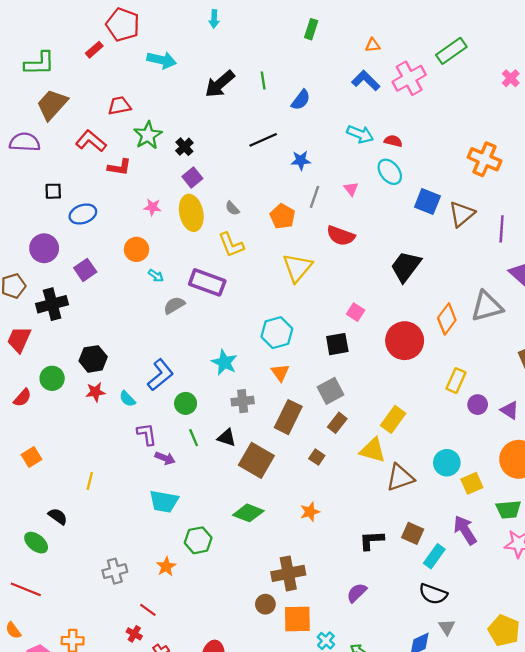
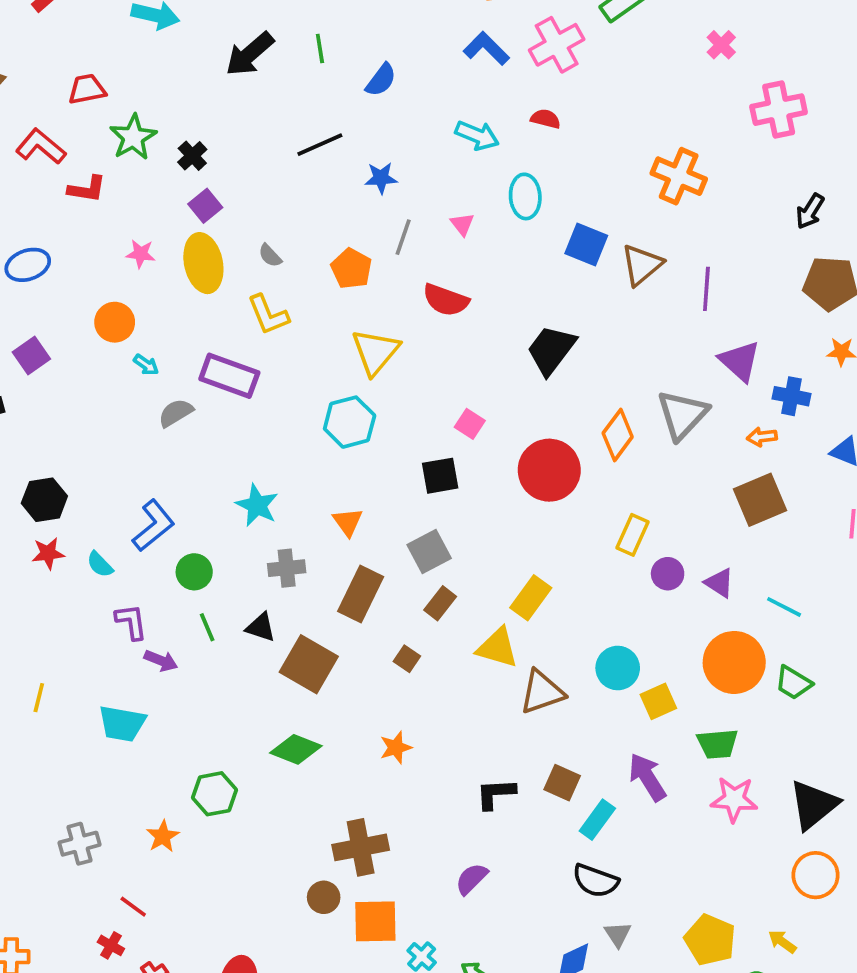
red semicircle: (393, 141) -> (546, 119), moved
cyan ellipse: (390, 172) -> (525, 196), turned 35
gray triangle: (487, 306) -> (682, 415), turned -32
cyan hexagon: (277, 333) -> (350, 422), moved
cyan trapezoid: (164, 502) -> (122, 723), moved

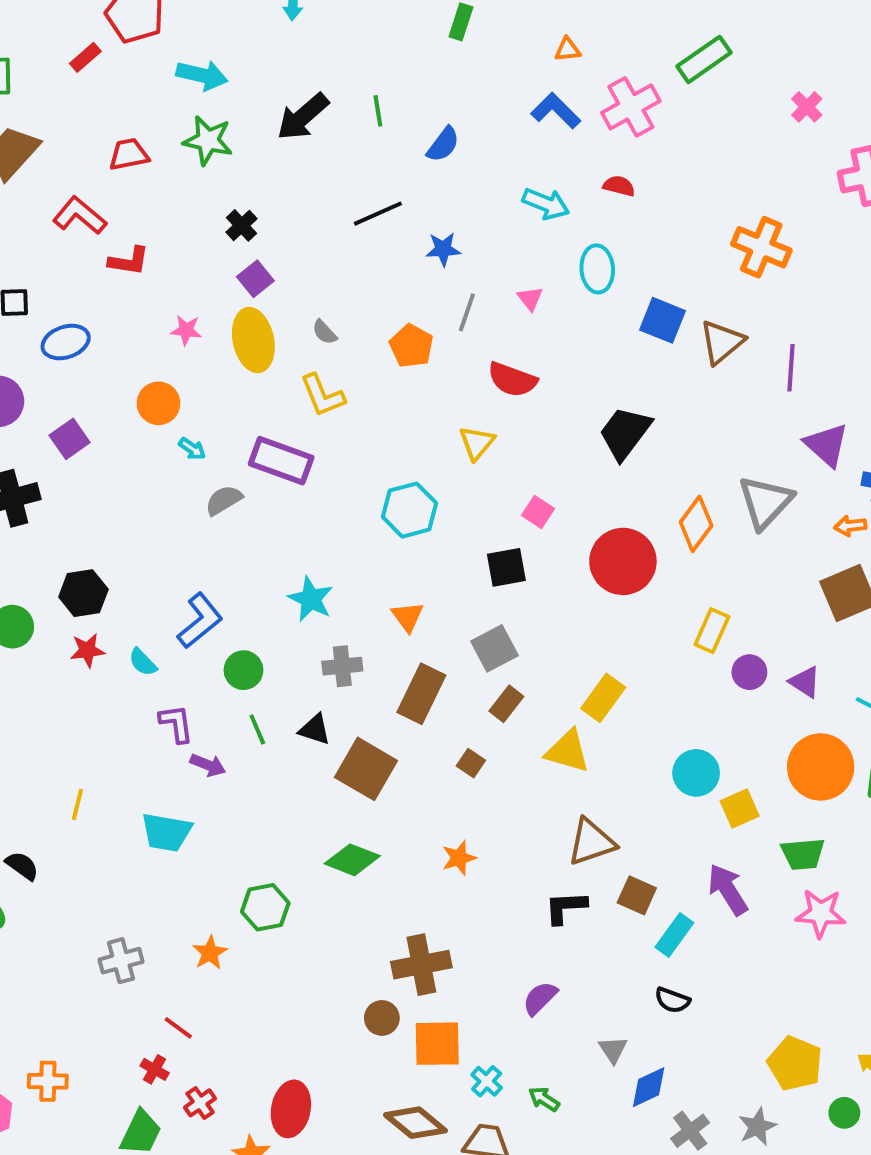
green star: (133, 137) -> (208, 140), moved, turned -30
yellow triangle: (375, 352) -> (477, 443), moved, size x0.7
brown triangle: (542, 692) -> (591, 842), moved
black semicircle: (595, 881) -> (672, 1000), size x0.7
gray triangle: (618, 934) -> (613, 1050), moved

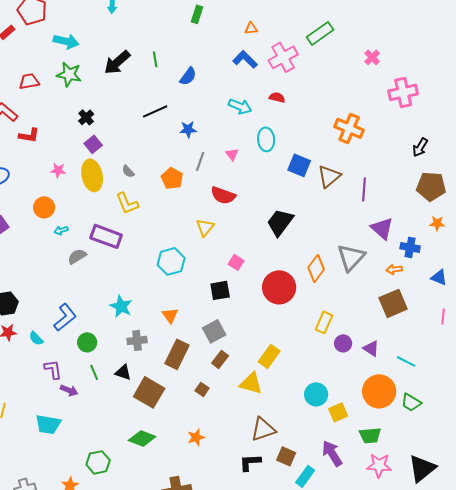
cyan arrow: (192, 449) -> (61, 230), turned 128

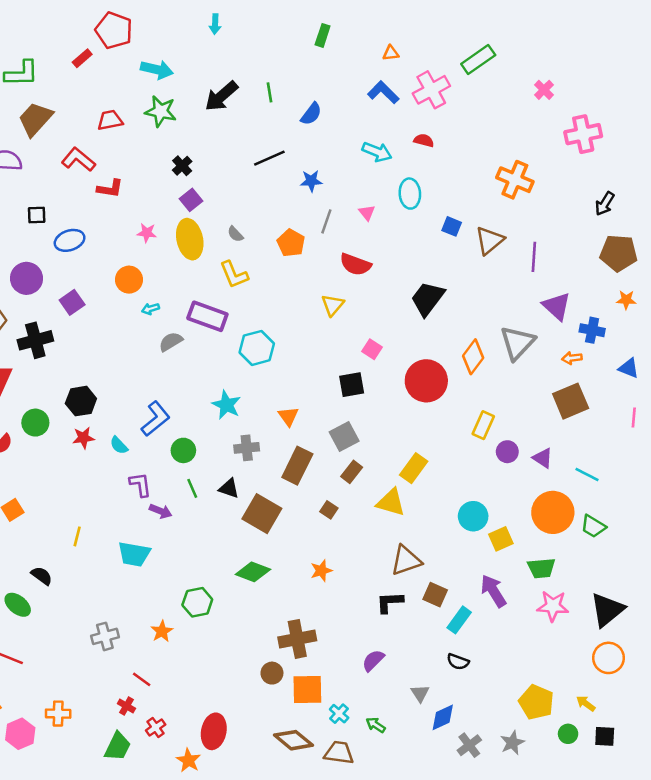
blue square: (299, 165) -> (452, 226), size x0.7
cyan hexagon: (171, 261) -> (257, 348), moved

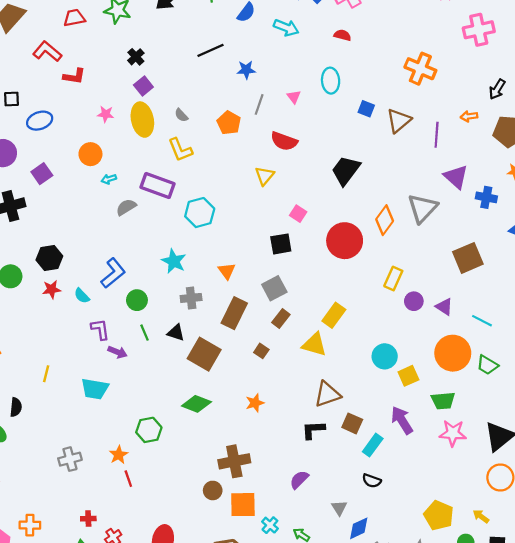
cyan arrow: (377, 152) -> (286, 28), moved
orange arrow: (572, 358) -> (469, 116), moved
black semicircle: (42, 576) -> (16, 407), turned 60
red line: (142, 679) -> (128, 479), moved, turned 35
red cross: (126, 706) -> (88, 519), turned -32

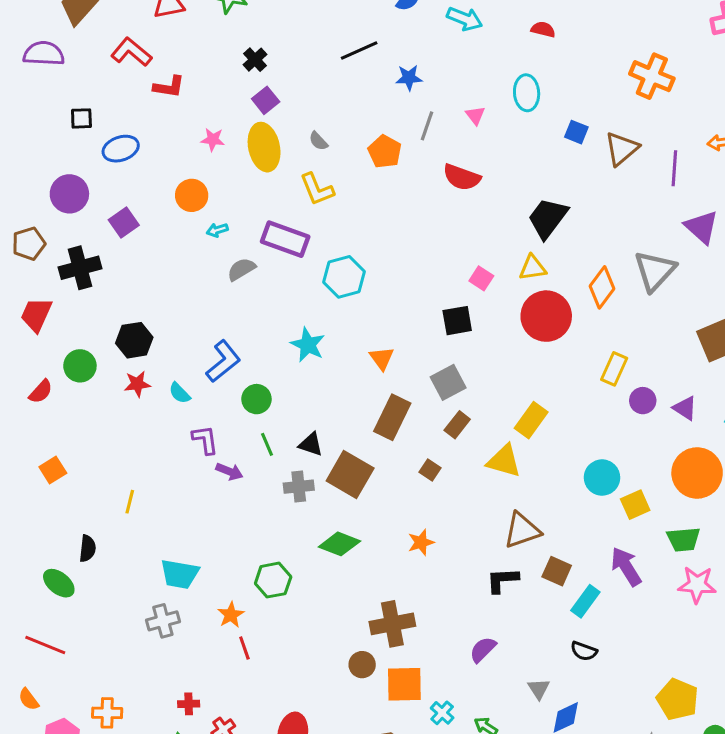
yellow triangle: (265, 176) -> (533, 268), moved, turned 42
gray cross: (191, 298) -> (299, 487), moved
cyan trapezoid: (95, 389) -> (180, 574), moved

